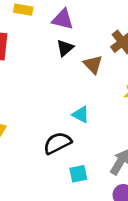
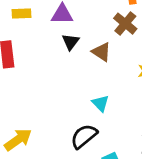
cyan triangle: (81, 115) -> (100, 103), turned 30

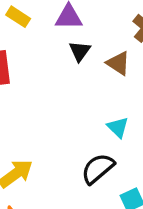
yellow rectangle: (21, 14) -> (18, 17), turned 36

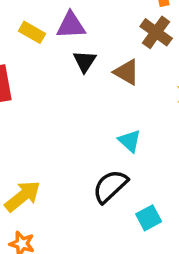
yellow rectangle: (18, 17) -> (32, 32), moved

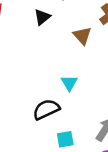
black triangle: (85, 61) -> (42, 17), moved

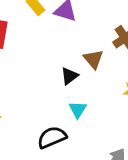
black triangle: (42, 17) -> (69, 76), moved

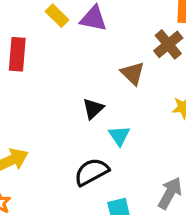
black triangle: (69, 76) -> (93, 109), moved

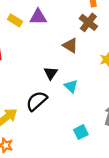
black semicircle: (91, 172) -> (37, 101), moved

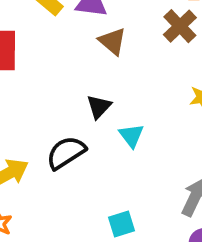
brown triangle: (70, 46) -> (112, 41), moved
cyan square: (81, 132) -> (121, 224), moved

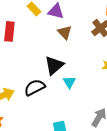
black triangle: (99, 107) -> (54, 65), size x1.5

